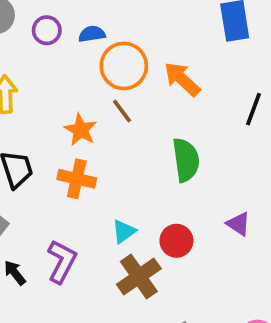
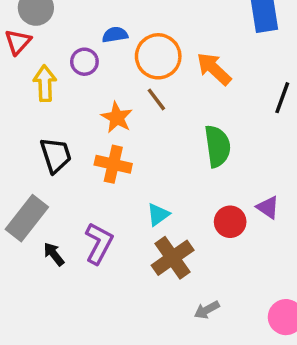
purple circle: (47, 30) -> (84, 62), moved
blue semicircle: (92, 34) -> (115, 35), moved
red circle: (176, 241) -> (230, 222), moved

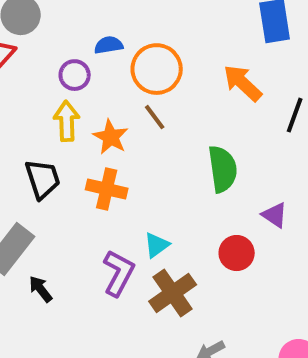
orange arrow: (214, 69) -> (243, 83), moved
yellow arrow: (45, 83) -> (67, 121), moved
purple triangle: (268, 207) -> (275, 215), moved
purple L-shape: (99, 243) -> (119, 273), moved

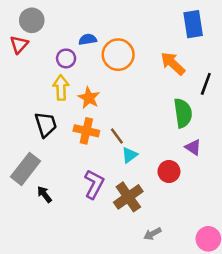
brown line: (155, 117) -> (117, 136), moved
green semicircle: (223, 169) -> (183, 113), moved
cyan triangle: (157, 245) -> (130, 155), moved

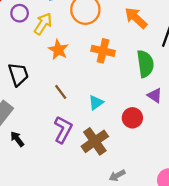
purple circle: (66, 58) -> (20, 13), moved
yellow arrow: (61, 88) -> (43, 24), moved, turned 35
orange cross: (86, 131) -> (103, 51), moved
brown line: (117, 136) -> (61, 92), moved

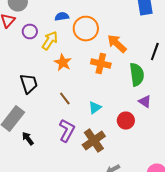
orange arrow: (136, 18) -> (117, 44), moved

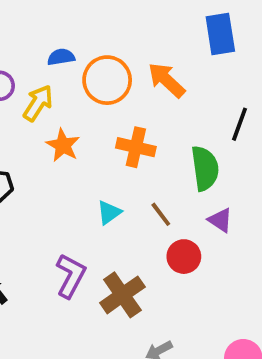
orange arrow: (117, 44) -> (167, 80), moved
brown line: (65, 98) -> (161, 214), moved
cyan triangle: (95, 108) -> (109, 212), moved

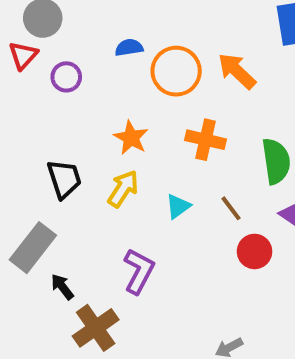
yellow arrow: (38, 103) -> (123, 189), moved
brown cross: (122, 295) -> (96, 328), moved

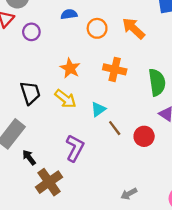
orange circle: (176, 71) -> (97, 28), size x0.7
yellow arrow: (123, 189) -> (65, 99), turned 95
brown line: (231, 208) -> (115, 128), moved

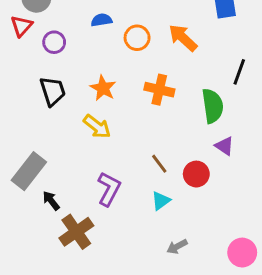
black trapezoid: (30, 93) -> (53, 91), moved
cyan triangle: (98, 109) -> (161, 201), moved

